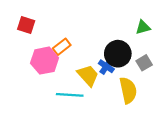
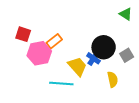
red square: (26, 25) -> (23, 34), moved
green triangle: (143, 27) -> (126, 14), moved, turned 48
yellow semicircle: (128, 90) -> (113, 79), size x0.7

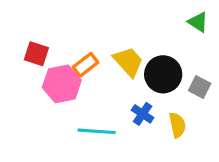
gray square: (127, 55) -> (200, 87), turned -32
blue cross: (94, 58) -> (143, 114), moved
yellow trapezoid: (77, 66) -> (128, 62), moved

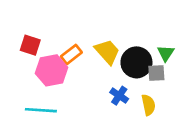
green triangle: (198, 22) -> (166, 53), moved, turned 30
gray square: (200, 87) -> (156, 73), moved, turned -30
cyan line: (97, 131) -> (41, 110), moved

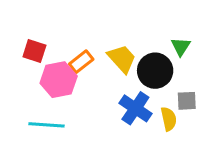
green triangle: (166, 53) -> (181, 46), moved
gray square: (156, 73) -> (187, 101), moved
blue cross: (119, 96) -> (135, 108), size x1.5

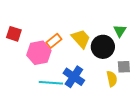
red square: (34, 51) -> (14, 34), moved
blue cross: (135, 108) -> (74, 77), moved
cyan line: (46, 125) -> (51, 83), moved

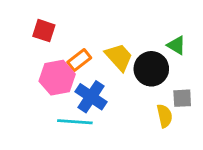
green triangle: (120, 31) -> (176, 45), turned -32
red square: (14, 34) -> (44, 31), moved
blue cross: (74, 77) -> (91, 97), moved

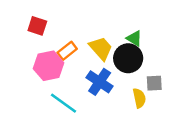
green triangle: (176, 45) -> (134, 38), moved
blue cross: (91, 97) -> (100, 82), moved
cyan line: (75, 122) -> (63, 103), turned 32

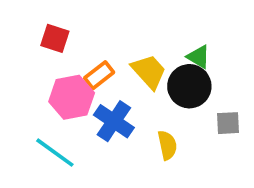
blue cross: (100, 82) -> (114, 121), moved
yellow semicircle: (139, 98) -> (167, 145), moved
cyan line: (63, 103) -> (55, 153), moved

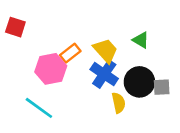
red square: (55, 38) -> (15, 27), moved
black circle: (189, 86) -> (139, 82), moved
blue cross: (114, 121) -> (104, 74), moved

